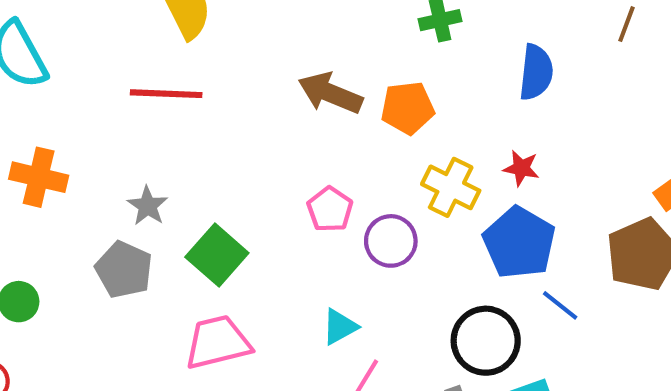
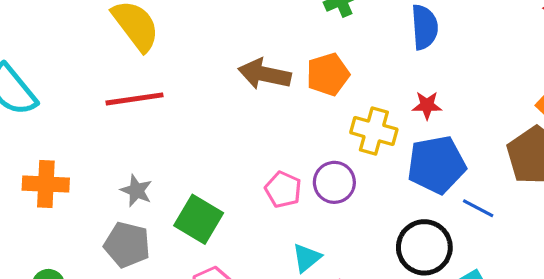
pink pentagon: (330, 209) -> (283, 190), moved
blue pentagon: (519, 243) -> (436, 165), turned -30

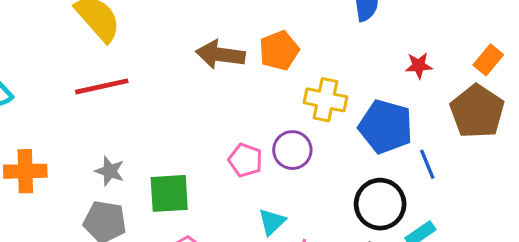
red star: (427, 105) -> (419, 66), moved
blue pentagon: (436, 165) -> (386, 127), turned 30
blue line: (478, 208) -> (427, 164), turned 44
green square: (199, 219) -> (169, 193), turned -30

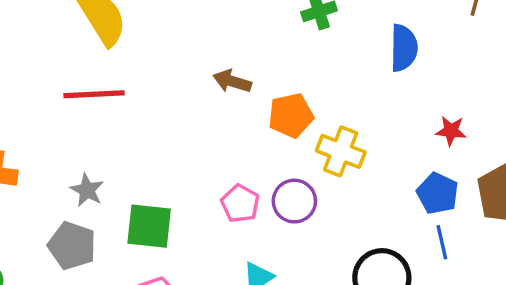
orange pentagon: (279, 51) -> (291, 116), moved
brown arrow: (220, 55) -> (232, 81), size x0.7
blue pentagon: (386, 127) -> (438, 193), moved, size x0.7

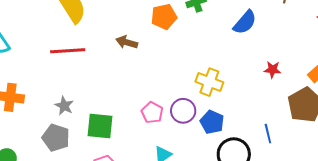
blue semicircle: (404, 48) -> (245, 22), turned 40
brown arrow: (232, 81) -> (127, 42), moved
orange pentagon: (291, 116) -> (164, 17), moved
blue pentagon: (438, 193) -> (212, 122), moved

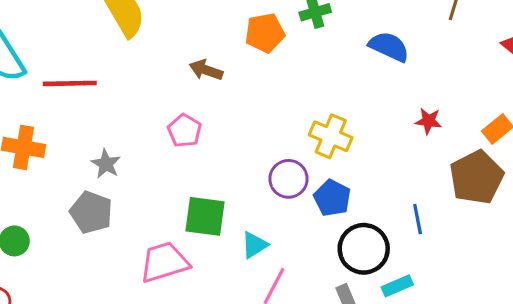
blue semicircle: (245, 22) -> (389, 47), turned -108
red line: (68, 51) -> (70, 83), moved
pink pentagon: (152, 113) -> (185, 131), moved
green square: (100, 126) -> (205, 216), moved

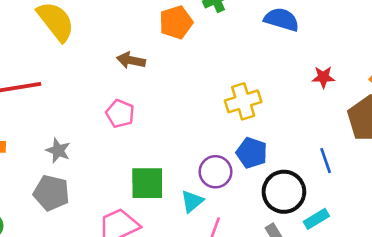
yellow cross: (331, 136) -> (243, 101), turned -32
purple circle: (289, 179) -> (215, 172), moved

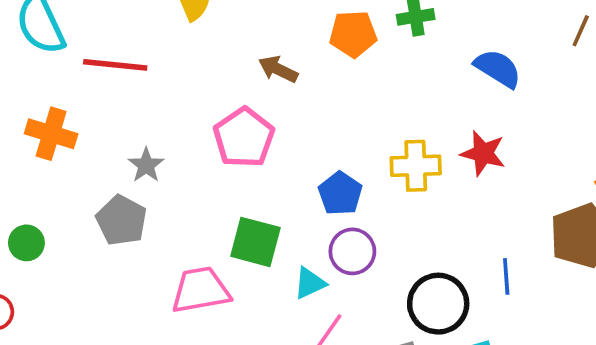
red star: (323, 77) -> (483, 153), moved, size x1.4
pink pentagon: (120, 114) -> (244, 138), size x1.5
blue pentagon: (252, 153) -> (340, 193), moved

